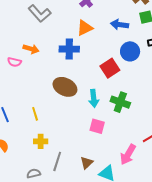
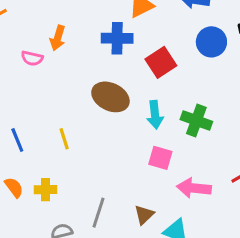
orange arrow: (31, 49) -> (58, 38), turned 91
red square: (110, 68) -> (161, 62), moved
yellow cross: (41, 141) -> (46, 190), moved
pink arrow: (128, 155) -> (194, 188), moved, turned 65

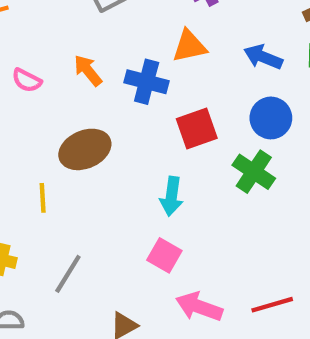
orange arrow: (58, 38) -> (88, 70), moved, turned 110
brown ellipse: (110, 97) -> (85, 149), moved, turned -63
green cross: (196, 120) -> (254, 172), moved
gray line: (98, 213) -> (68, 274), moved

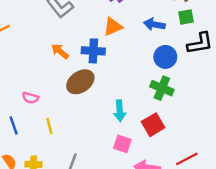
pink semicircle: (27, 80) -> (30, 98), moved
red square: (197, 128) -> (153, 125), moved
brown ellipse: (85, 149) -> (80, 82), moved

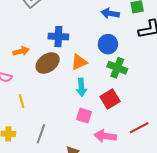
orange triangle: (113, 27) -> (79, 62), moved
orange arrow: (60, 51) -> (21, 51), moved, turned 126
blue circle: (165, 57) -> (108, 44), moved

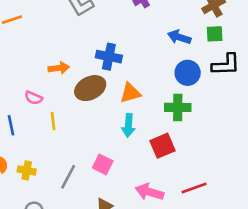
blue circle: (108, 44) -> (188, 73), moved
green cross: (117, 68) -> (178, 107), turned -30
yellow line: (22, 101) -> (53, 121), moved
pink square: (84, 116) -> (103, 164), moved

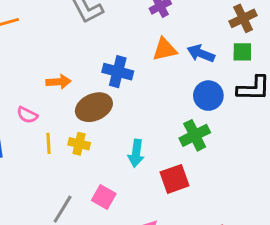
orange triangle: (130, 93) -> (165, 49), moved
green cross: (178, 107) -> (195, 135), turned -30
yellow cross: (27, 170) -> (79, 144), moved

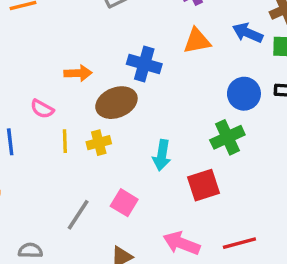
blue arrow: (201, 53) -> (248, 33), moved
yellow cross: (79, 144) -> (99, 143), turned -30

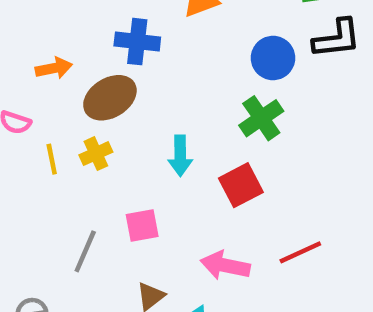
pink square: (124, 203) -> (142, 225), turned -32

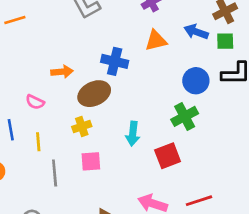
yellow line: (52, 159) -> (38, 142), moved
pink square: (142, 225) -> (91, 161), moved
gray line: (85, 251) -> (55, 173), moved, turned -35

